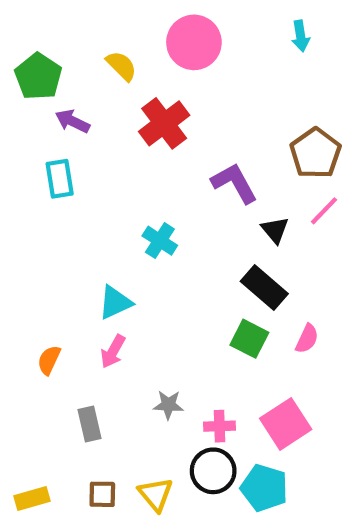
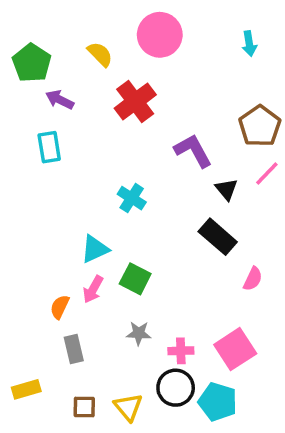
cyan arrow: (301, 36) -> (249, 44), moved
green square: (249, 339) -> (135, 279), moved
orange semicircle: (49, 360) -> (60, 307), moved
yellow rectangle: (32, 499) -> (26, 389), moved

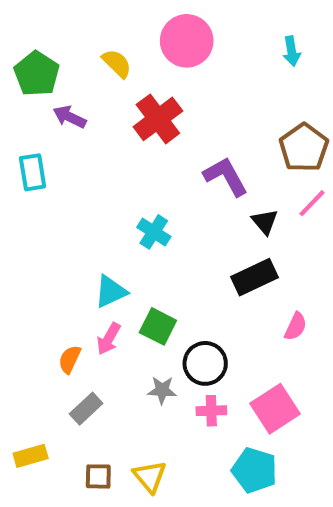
cyan rectangle: (49, 147) -> (33, 172), moved
black rectangle: (218, 237) -> (255, 277), turned -66
gray rectangle: (74, 349) -> (86, 409), turned 60
black circle: (176, 388) -> (205, 363), moved

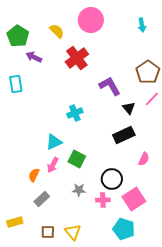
cyan cross: (154, 232) -> (75, 113), turned 35
black circle: (205, 363) -> (112, 179), moved

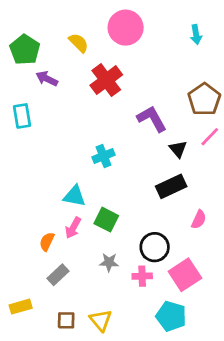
cyan triangle: (54, 142) -> (74, 196), turned 36

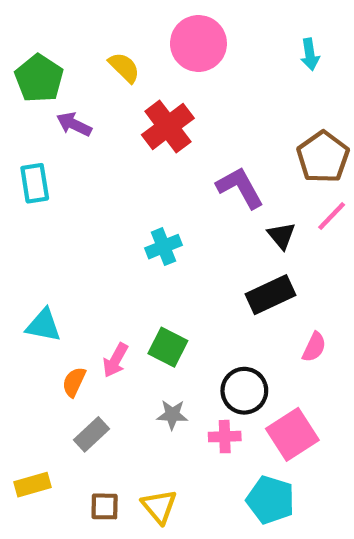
cyan triangle: (74, 196) -> (43, 325), moved

